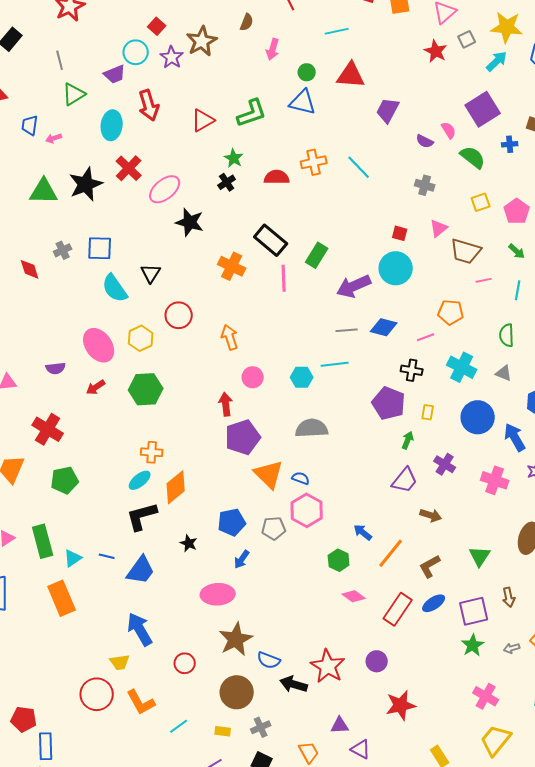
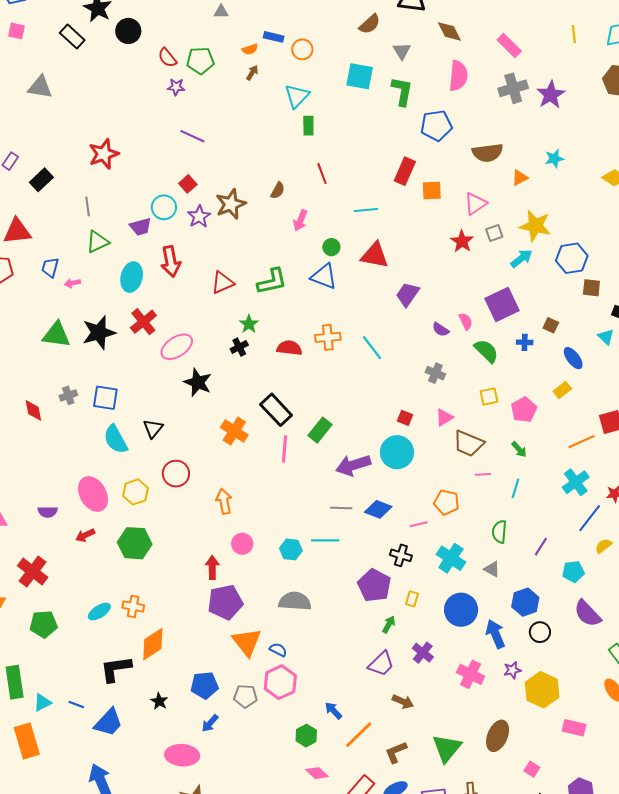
cyan ellipse: (140, 480) -> (99, 612), moved
green triangle: (480, 556) -> (447, 748), size x1.4

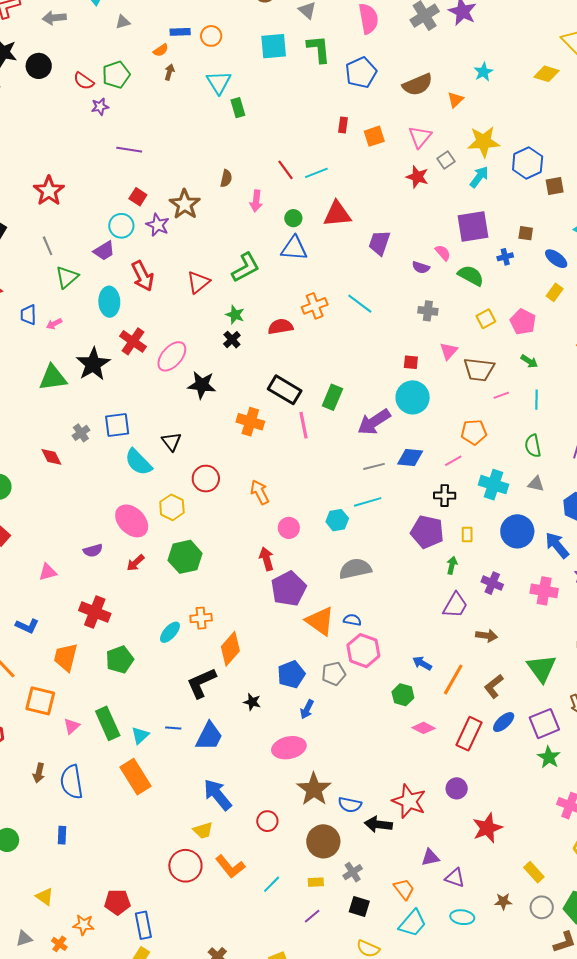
red rectangle: (405, 171) -> (343, 125), size x0.6
red line: (322, 174) -> (285, 170), moved
purple square: (502, 304) -> (473, 227), turned 32

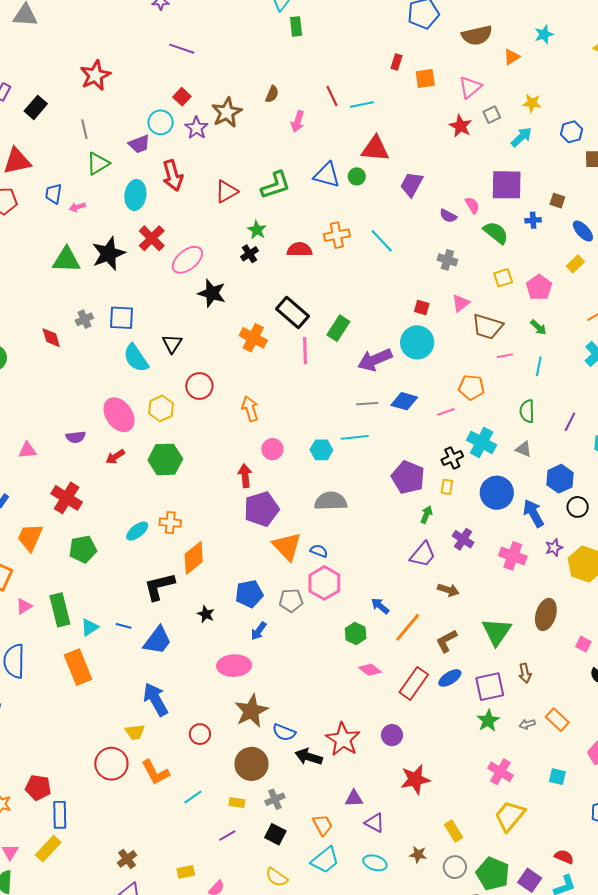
yellow star: (484, 142) -> (532, 103), size x0.6
blue hexagon: (528, 163) -> (571, 132), size x0.7
green circle: (293, 218) -> (357, 176), moved
black cross: (445, 496) -> (452, 458), moved, turned -35

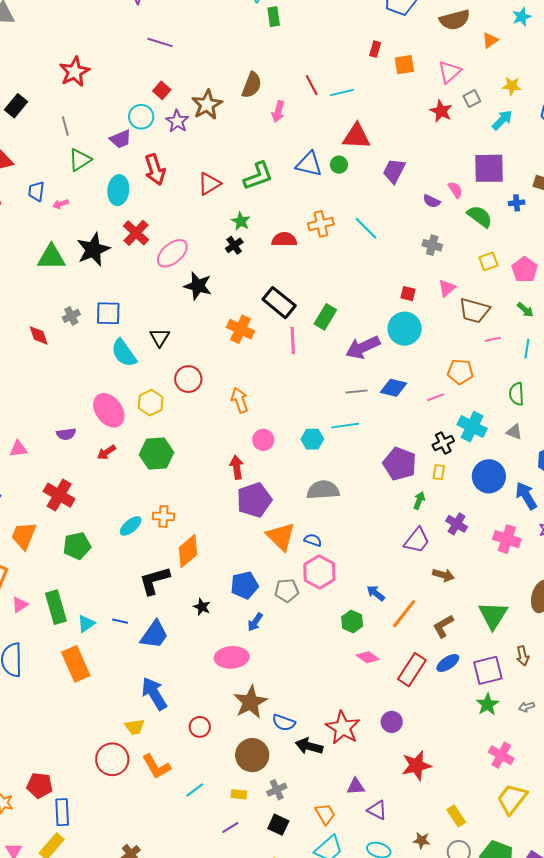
brown semicircle: (272, 94) -> (252, 85), size x1.5

